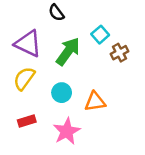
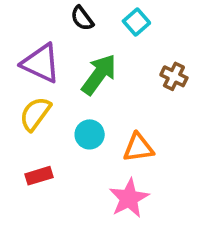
cyan square: (100, 35) -> (136, 22), moved
brown cross: (120, 53) -> (174, 76), turned -36
pink star: (67, 131) -> (129, 198), moved

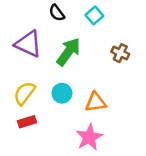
yellow semicircle: (35, 114) -> (24, 93), moved

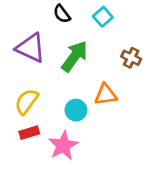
cyan circle: (62, 93) -> (76, 110), moved
orange triangle: (96, 102) -> (106, 95), moved
pink star: (89, 137) -> (63, 145), moved

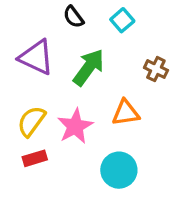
cyan circle: (76, 110) -> (119, 170), moved, size x1.4
pink star: (63, 145) -> (75, 126), moved

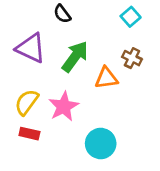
cyan square: (122, 20) -> (131, 17), moved
orange triangle: (126, 113) -> (106, 78), moved
red rectangle: (35, 158) -> (29, 134), turned 30

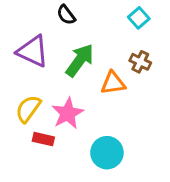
red rectangle: (29, 134) -> (43, 139), moved

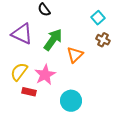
cyan square: (139, 18) -> (98, 18), moved
brown cross: (140, 62) -> (103, 40), moved
orange triangle: (113, 83) -> (75, 55), turned -36

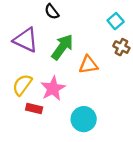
orange triangle: (75, 55) -> (88, 65), turned 36

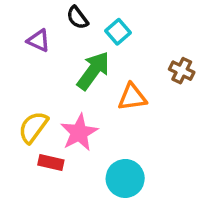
cyan square: (116, 21) -> (118, 32), moved
purple triangle: (26, 40) -> (39, 41), moved, size x0.6

